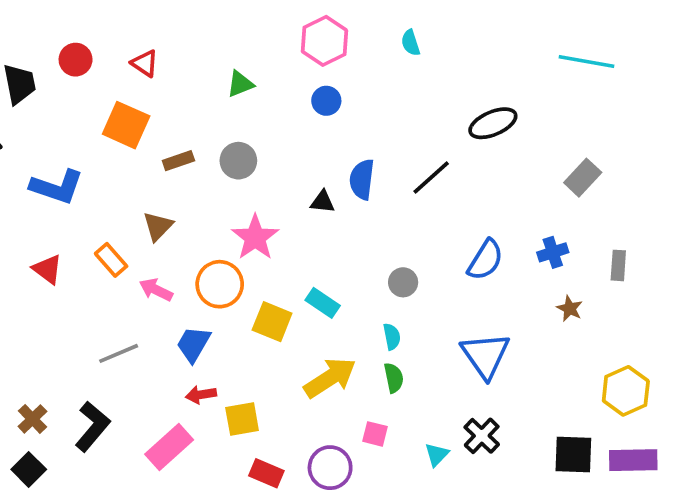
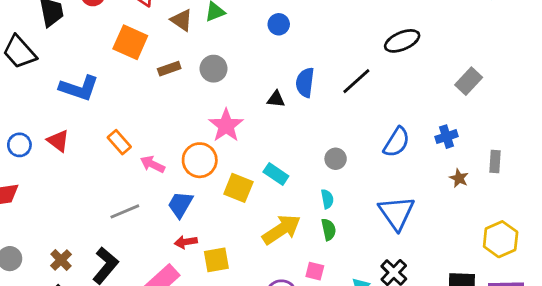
brown triangle: (158, 226) -> (182, 20), moved, turned -40
gray rectangle: (618, 265) -> (495, 162), moved
red triangle: (47, 269) -> (58, 141), moved

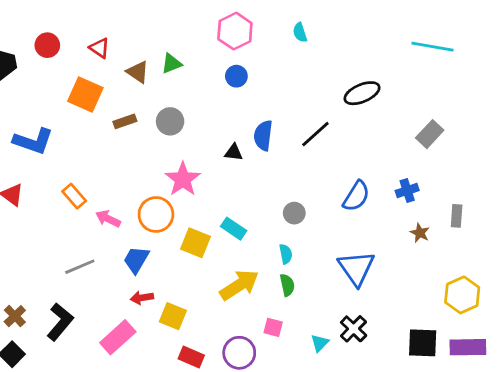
yellow square: (216, 260) -> (173, 316), turned 32

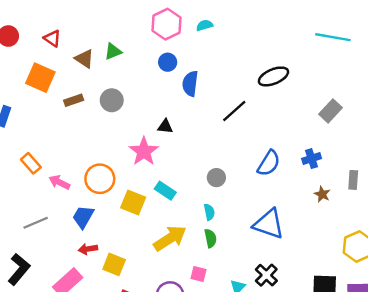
cyan semicircle: (300, 32) -> (204, 25), moved, turned 91
blue semicircle: (263, 135) -> (190, 84), moved
pink star: (183, 179) -> (144, 151), moved
blue triangle: (356, 268) -> (269, 224), turned -36

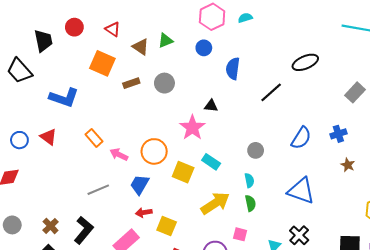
blue circle: (168, 62) -> (204, 48), moved

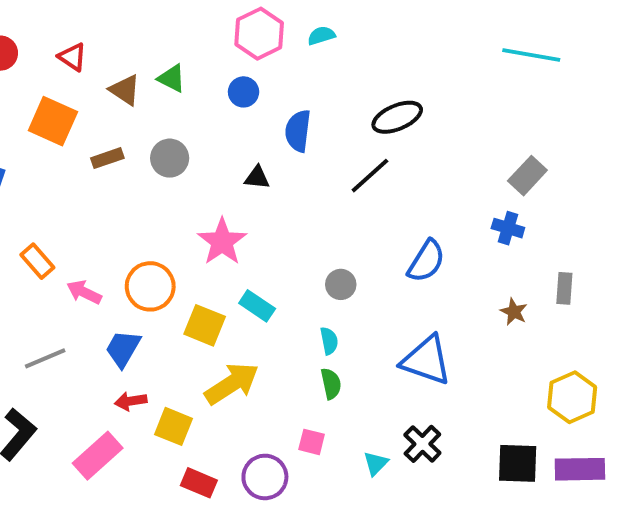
green triangle: (165, 41) -> (172, 78), turned 49
black ellipse: (305, 62) -> (397, 117), moved
black triangle: (211, 106) -> (257, 178), moved
blue cross: (338, 134) -> (508, 228), moved, turned 35
yellow arrow: (215, 203) -> (232, 384), moved

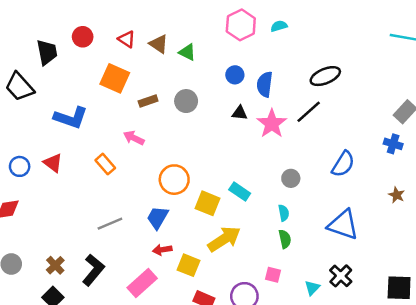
brown triangle: (125, 90) -> (159, 44), moved
blue circle: (244, 92) -> (235, 75), moved
pink star: (222, 242) -> (272, 124), moved
pink arrow: (84, 292) -> (134, 138), moved

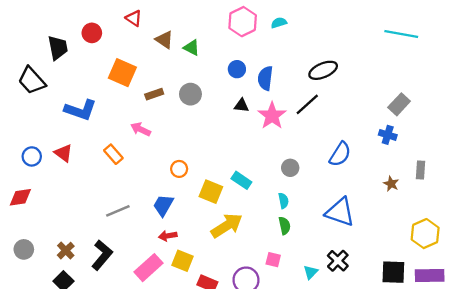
red triangle: (127, 39) -> (134, 18), moved
orange circle: (174, 180) -> (179, 169), size x0.6
yellow square: (188, 265) -> (183, 261), moved

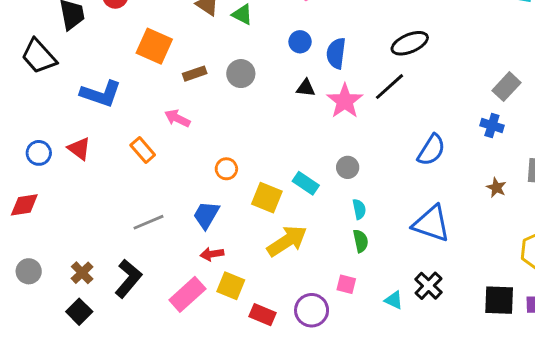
gray circle: (290, 168) -> (348, 167), moved
cyan triangle: (311, 272) -> (394, 300), turned -49

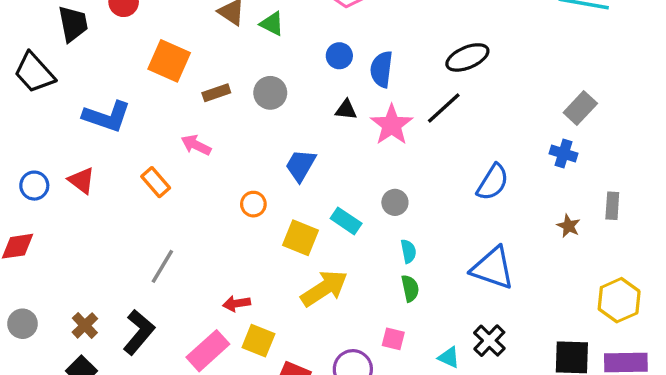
blue trapezoid: (206, 215) -> (301, 165), moved
gray line: (148, 222) -> (162, 266), turned -36

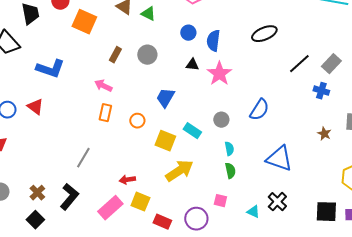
orange square: (169, 61) -> (84, 22), moved
brown rectangle: (216, 93) -> (115, 55), turned -42
black line: (444, 108) -> (299, 64), moved
orange rectangle: (156, 182) -> (105, 113), moved, turned 54
blue semicircle: (493, 182) -> (259, 110), moved

